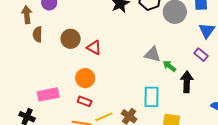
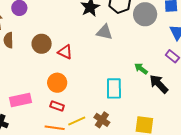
gray triangle: (153, 54) -> (104, 32), moved
black arrow: (187, 82) -> (159, 84), turned -45
cyan rectangle: (152, 97) -> (114, 88), moved

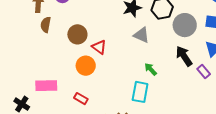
green arrow: (141, 69) -> (151, 69), moved
orange circle: (57, 83) -> (86, 66), moved
black arrow: (159, 84) -> (184, 56), moved

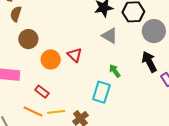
brown circle: (77, 34) -> (28, 39), moved
red triangle: (99, 47) -> (75, 55), moved

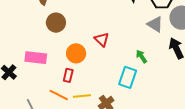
gray triangle: (110, 36) -> (155, 24), moved
orange circle: (51, 59) -> (76, 53), moved
red rectangle: (42, 92) -> (68, 75), turned 64

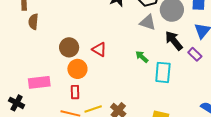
brown circle: (56, 23) -> (69, 47), moved
cyan rectangle: (128, 77) -> (163, 72), moved

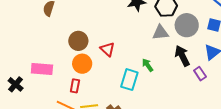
gray triangle: (148, 22) -> (160, 33), turned -36
cyan rectangle: (163, 72) -> (129, 80), moved

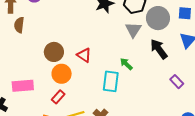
gray triangle: (160, 33) -> (133, 30), turned -42
purple rectangle: (200, 74) -> (177, 82), moved
red rectangle: (75, 86) -> (58, 97), turned 40

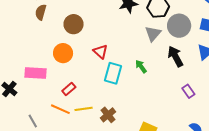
brown circle: (54, 52) -> (74, 24), moved
orange circle: (62, 74) -> (63, 53), moved
cyan rectangle: (111, 81) -> (113, 73), moved

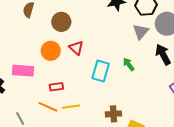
red triangle: (100, 52) -> (76, 48), moved
red rectangle: (69, 89) -> (56, 87), turned 32
brown cross: (108, 115) -> (113, 114), moved, turned 35

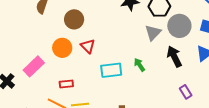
pink rectangle: (23, 71) -> (34, 66), turned -50
cyan rectangle: (101, 71) -> (111, 70), turned 65

